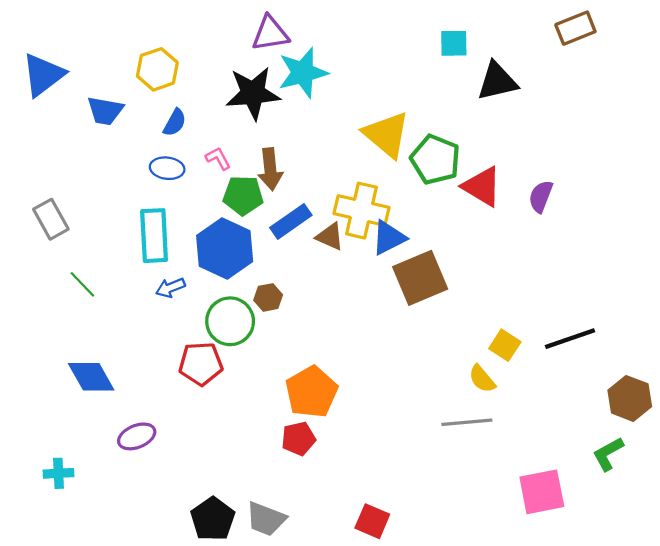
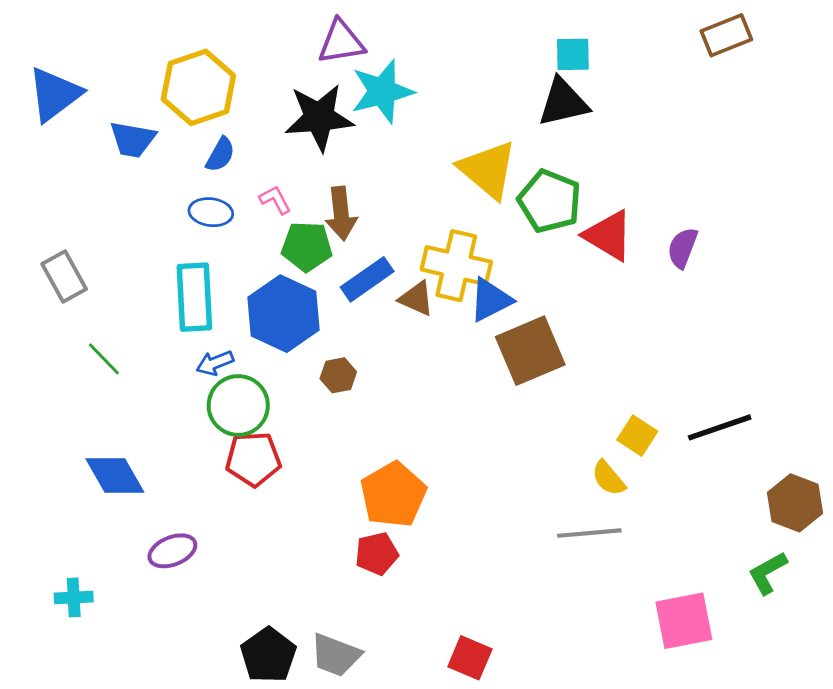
yellow hexagon: (157, 69) -> (198, 87), size x1.4
black triangle: (497, 81) -> (563, 102), moved
green circle: (230, 321) -> (238, 405), moved

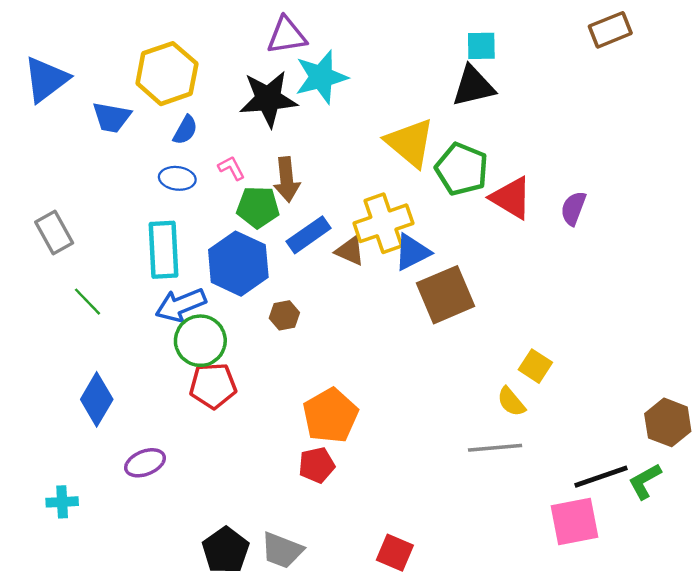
yellow cross: (456, 266) -> (383, 223), turned -32
blue arrow: (215, 363) -> (181, 305), size x1.6
black line: (720, 427) -> (601, 477), moved
blue diamond: (115, 475) -> (97, 399), turned 60

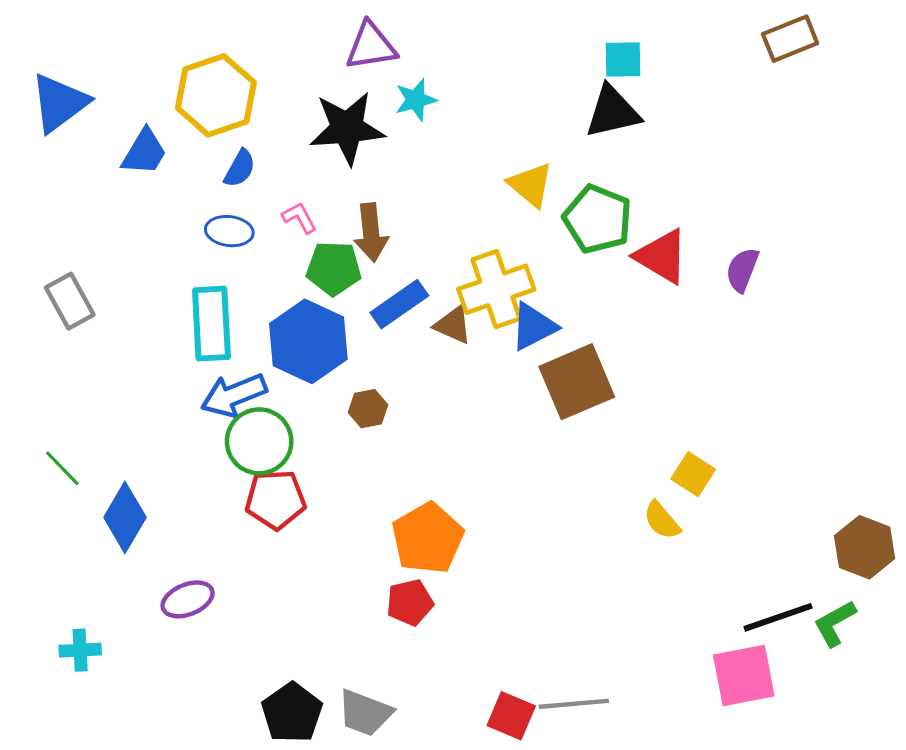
cyan star: (321, 77) -> (416, 100), size x0.6
blue trapezoid: (112, 117) -> (144, 152), turned -69
yellow triangle: (410, 143) -> (531, 185), size x0.7
green line: (87, 302) -> (62, 468), moved
gray line: (495, 448) -> (574, 704), moved

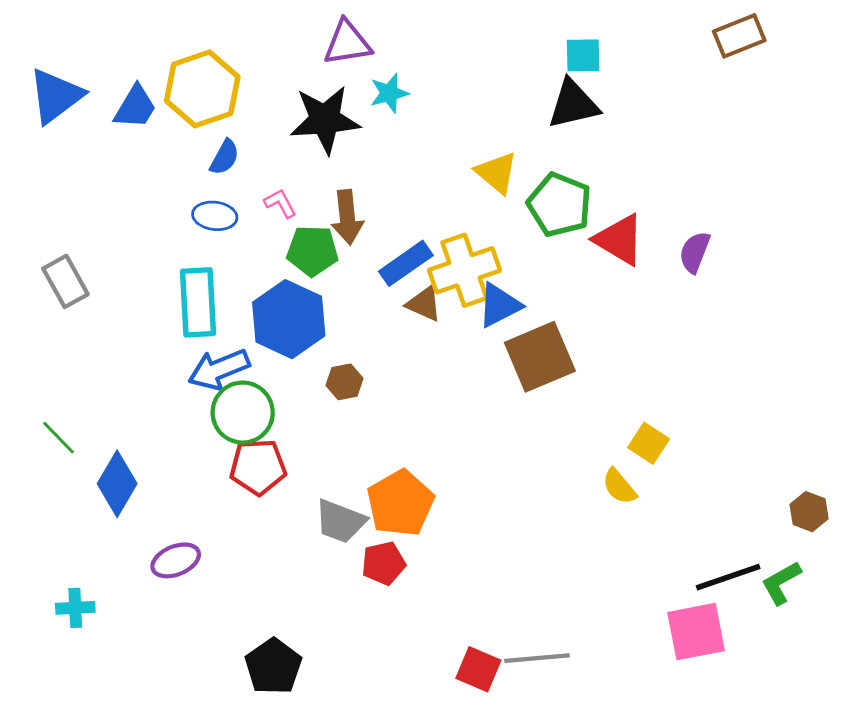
blue trapezoid: (144, 152) -> (135, 107), moved
blue rectangle: (399, 304) -> (406, 263), moved
brown hexagon: (865, 547) -> (809, 512), size x0.7
gray trapezoid: (365, 713) -> (340, 521), moved

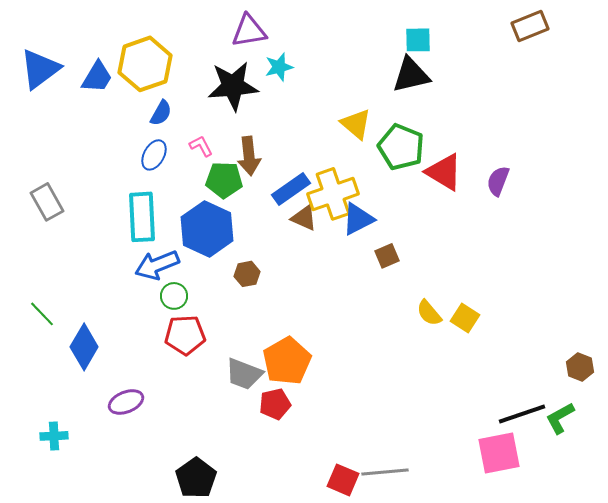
blue ellipse: (215, 216) -> (154, 155), turned -68
brown square: (540, 357) -> (387, 256), size x0.5
green circle: (243, 413) -> (174, 296), size x0.6
yellow semicircle: (619, 486) -> (429, 313), moved

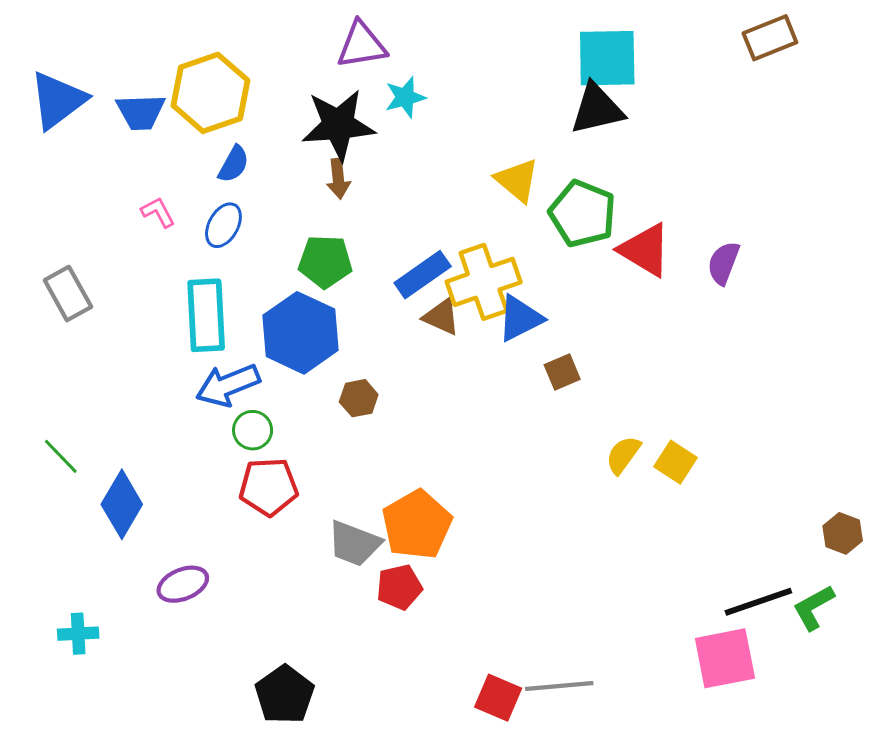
cyan square: (418, 40) -> (607, 58), size x1.6
blue trapezoid: (97, 77) -> (141, 112), turned 57
pink L-shape: (201, 146) -> (158, 212), moved
brown arrow: (249, 156) -> (338, 179), moved, size x0.7
yellow semicircle: (429, 313) -> (623, 455), turned 76

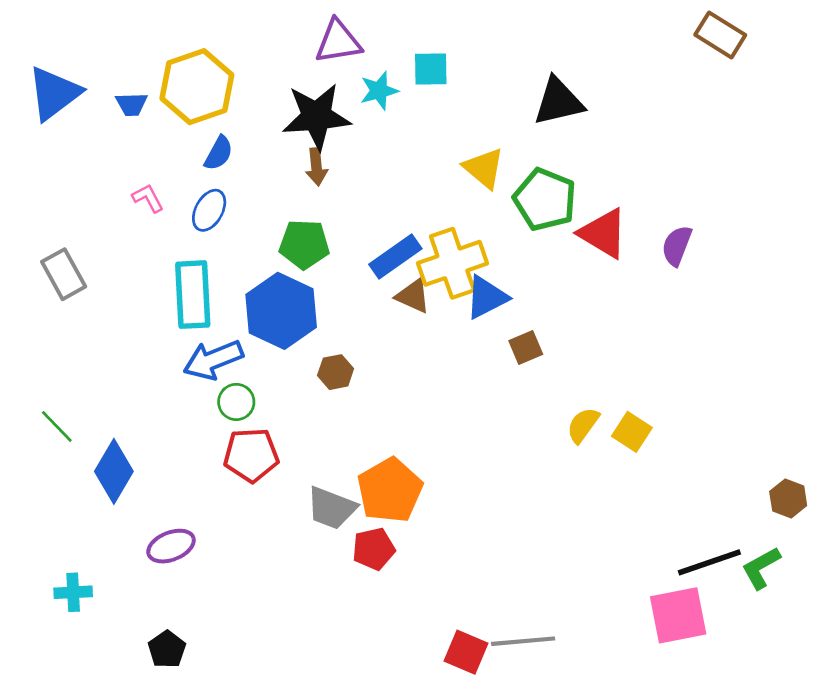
brown rectangle: (770, 38) -> (720, 35), turned 54
cyan square: (607, 58) -> (431, 69), moved, size x0.6
blue trapezoid: (141, 112) -> (132, 104), size x0.7
black pentagon: (285, 695) -> (167, 649), moved, size x0.7

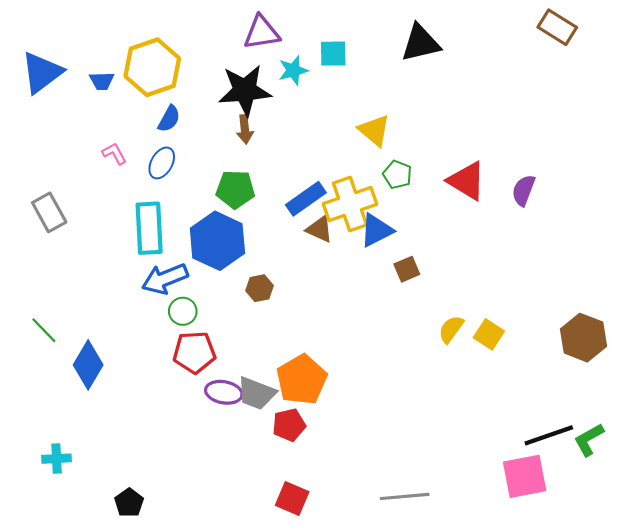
black triangle: (558, 102) -> (420, 43), moved
green pentagon: (545, 199) -> (397, 175), moved, size x0.6
brown hexagon: (788, 498) -> (584, 338), moved, size x1.6
purple ellipse: (171, 546) -> (224, 392), moved, turned 32
red square: (466, 652) -> (292, 499), moved

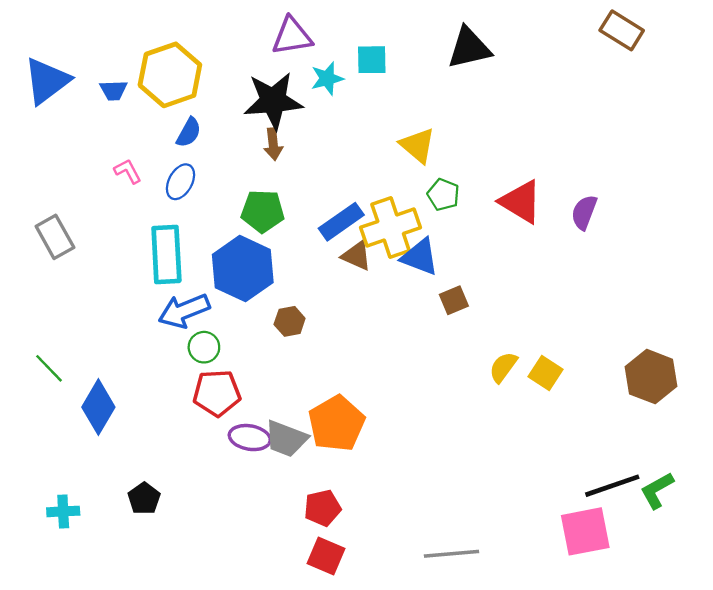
blue triangle: (376, 230) -> (420, 257), turned 48
red pentagon: (289, 425) -> (322, 508), moved
black pentagon: (129, 503) -> (144, 499), moved

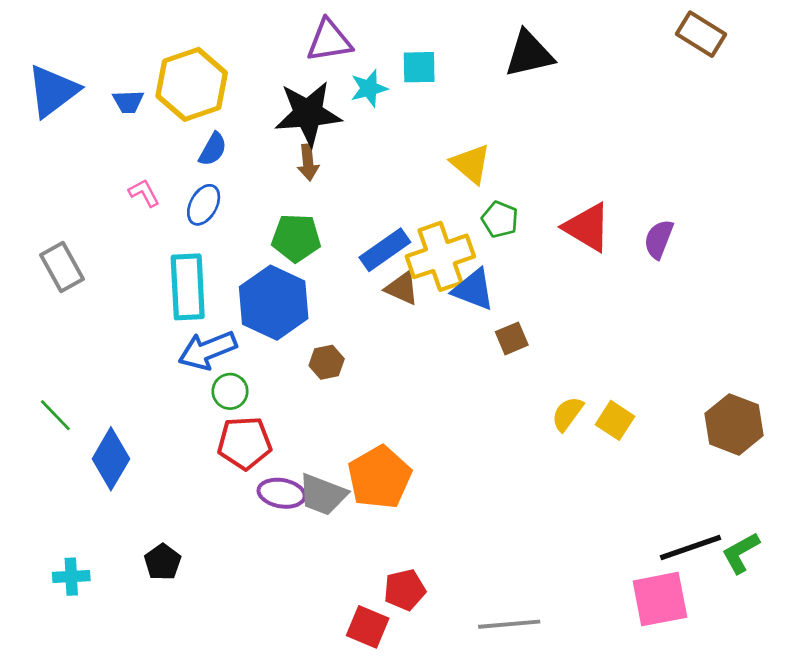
red pentagon: (322, 508) -> (405, 590), moved

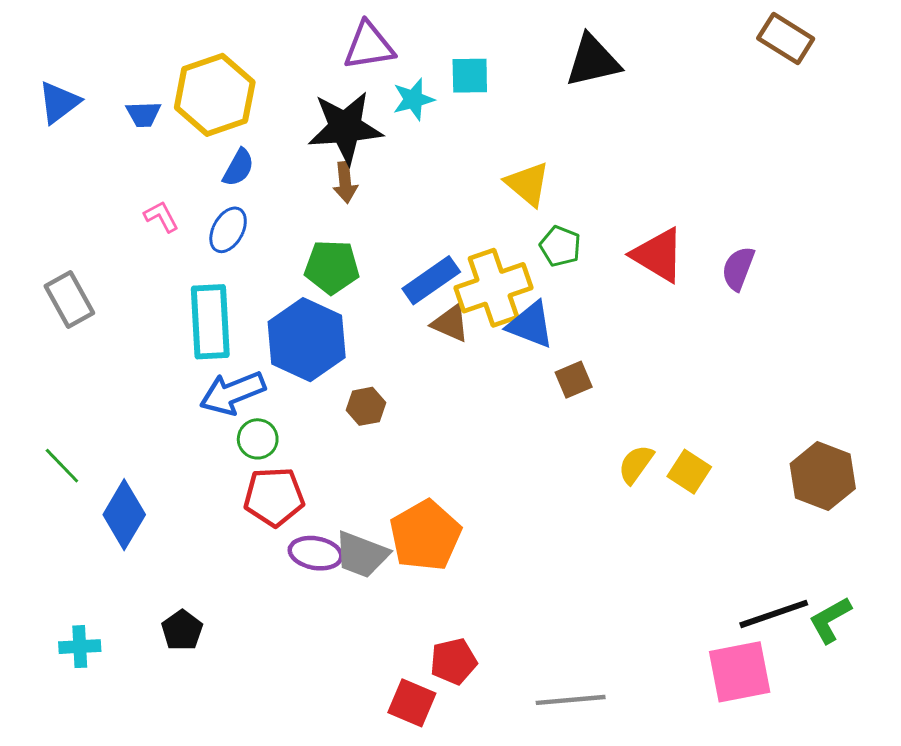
blue triangle: (53, 91) -> (59, 102), size x0.7

